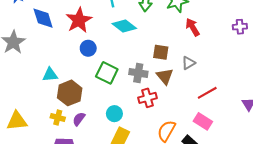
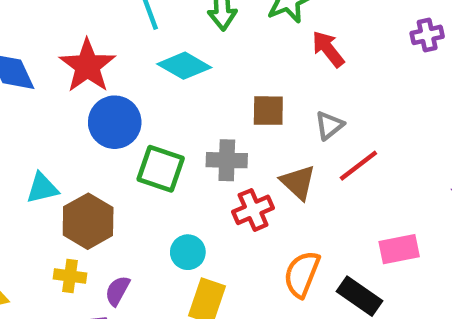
blue circle: (88, 48) -> (115, 122), size x1.5
brown triangle: (165, 76) -> (298, 182), moved
red line: (207, 93) -> (358, 166), moved
purple semicircle: (79, 119) -> (118, 291), moved
pink rectangle: (203, 121) -> (399, 249), moved, turned -36

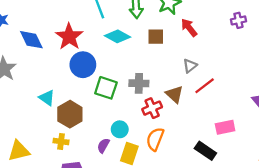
brown square: (268, 111) -> (156, 37), moved
cyan triangle: (42, 188) -> (47, 98), turned 49
orange semicircle: (302, 274) -> (155, 139), moved
purple semicircle: (118, 291) -> (103, 146), moved

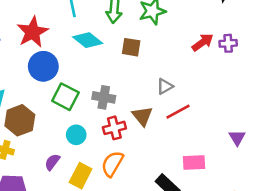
red arrow: (189, 28) -> (203, 42), moved, turned 84
cyan circle: (120, 129) -> (76, 135), moved

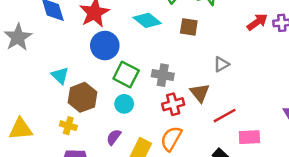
red line: (178, 112) -> (225, 116), moved
cyan circle: (76, 135) -> (124, 104), moved

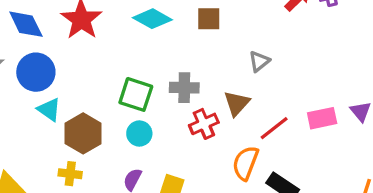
blue circle: (105, 46) -> (36, 72), moved
brown triangle: (200, 93) -> (237, 103), turned 30
pink rectangle: (249, 137) -> (322, 118), moved
orange semicircle: (171, 139) -> (245, 163), moved

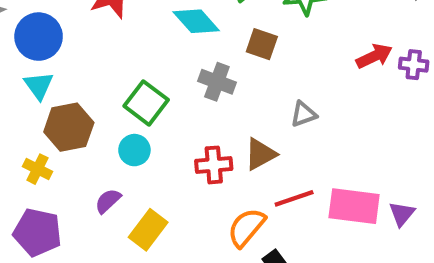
gray cross: (184, 88) -> (217, 82), moved
pink rectangle: (322, 118) -> (354, 206), size x1.4

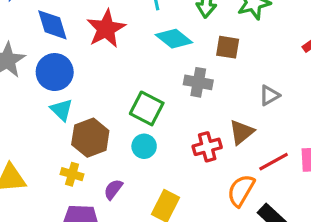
purple semicircle: (108, 201) -> (113, 189), moved

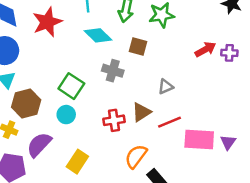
red line: (274, 162) -> (169, 122), moved
purple semicircle: (113, 189) -> (39, 145), size x1.6

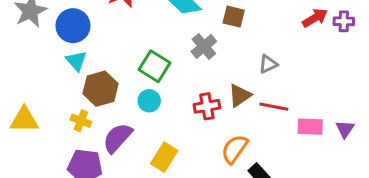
gray cross: (113, 71) -> (204, 46), turned 35
red line: (169, 122) -> (274, 107), turned 35
pink rectangle: (199, 139) -> (310, 127), size x0.7

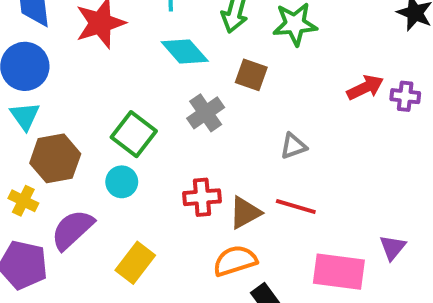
brown triangle: (240, 95) -> (245, 213), moved
pink rectangle: (310, 127) -> (339, 272), moved, size x1.4
orange semicircle: (234, 149) -> (235, 261), turned 32

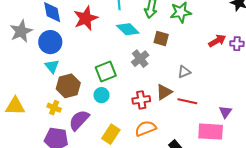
green square: (134, 134) -> (106, 71), turned 35
brown triangle: (245, 213) -> (164, 92), moved
purple triangle: (393, 247) -> (225, 112), moved
orange semicircle: (235, 261) -> (146, 128), moved

